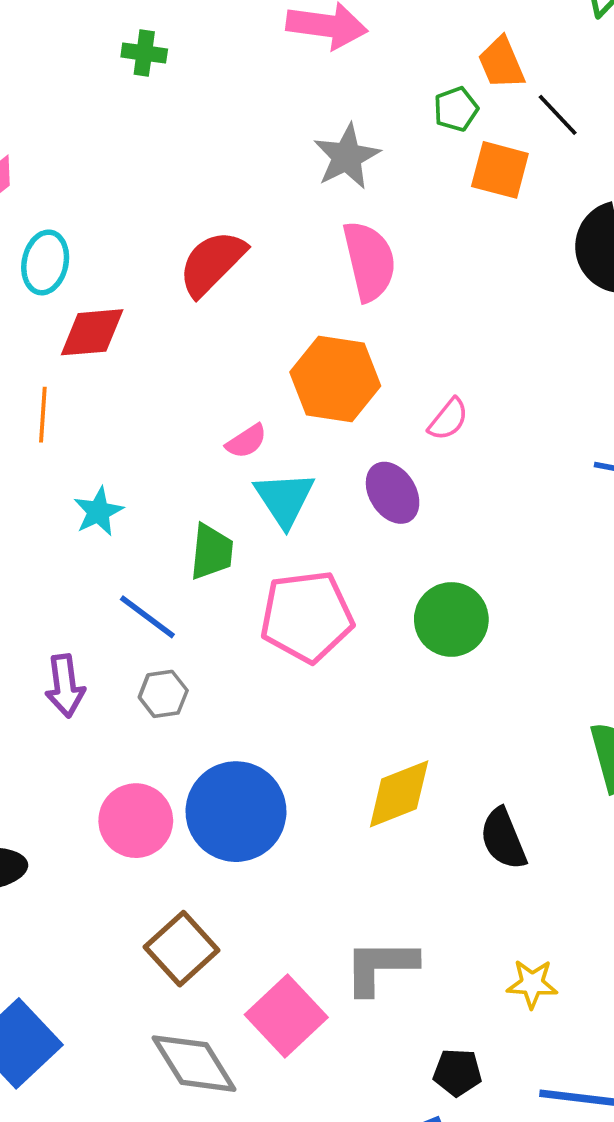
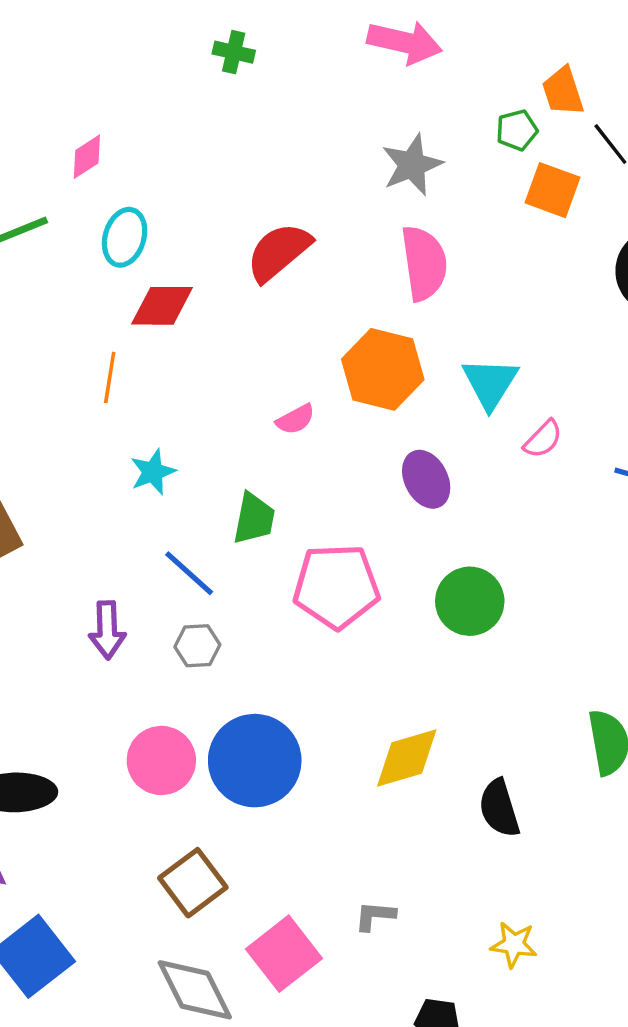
pink semicircle: (448, 419) -> (543, 439), moved
cyan triangle: (285, 499) -> (490, 383), moved
gray L-shape: (380, 966) -> (375, 916), size x0.6

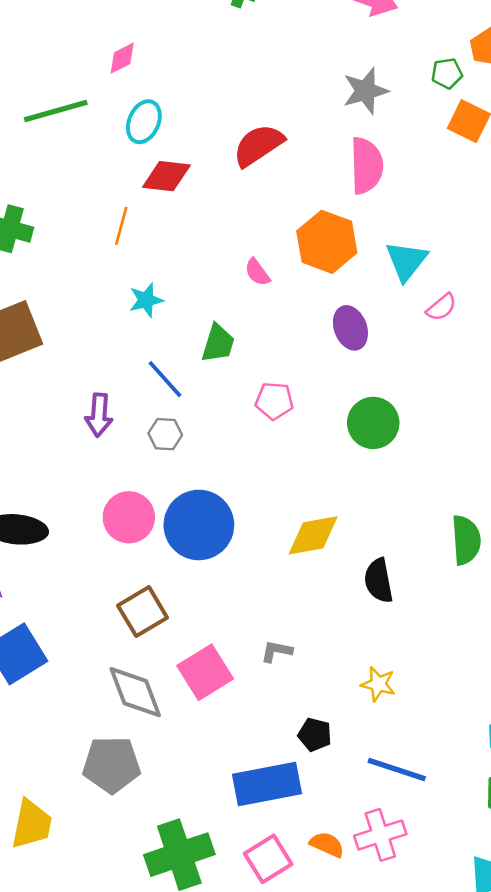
pink semicircle: (295, 419) -> (257, 272), turned 76
pink pentagon: (336, 586) -> (274, 401), size x0.6

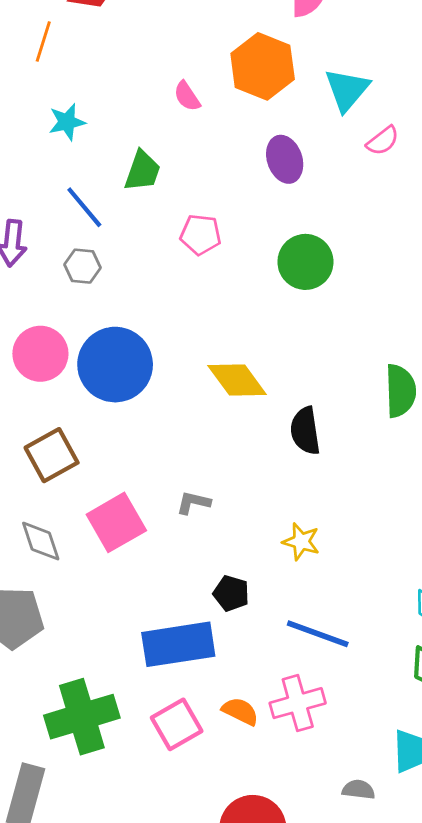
yellow diamond: (313, 535) -> (237, 380), turned 62
gray diamond: (135, 692) -> (41, 541), size x0.7

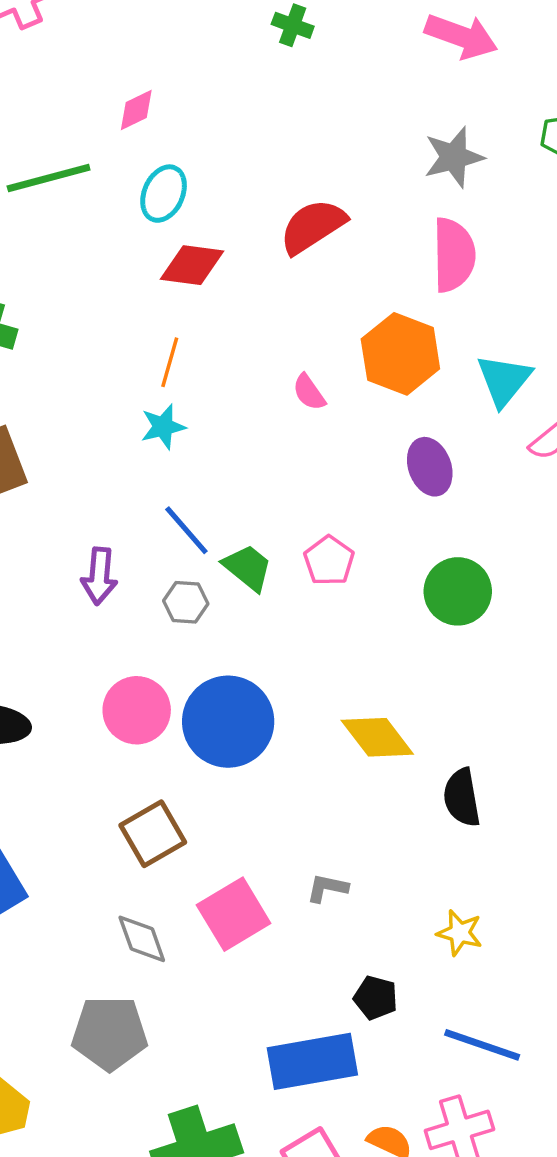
orange line: (43, 41) -> (170, 362), moved
green trapezoid: (142, 171) -> (248, 568), moved, turned -69
pink pentagon: (201, 235) -> (329, 561), turned 30

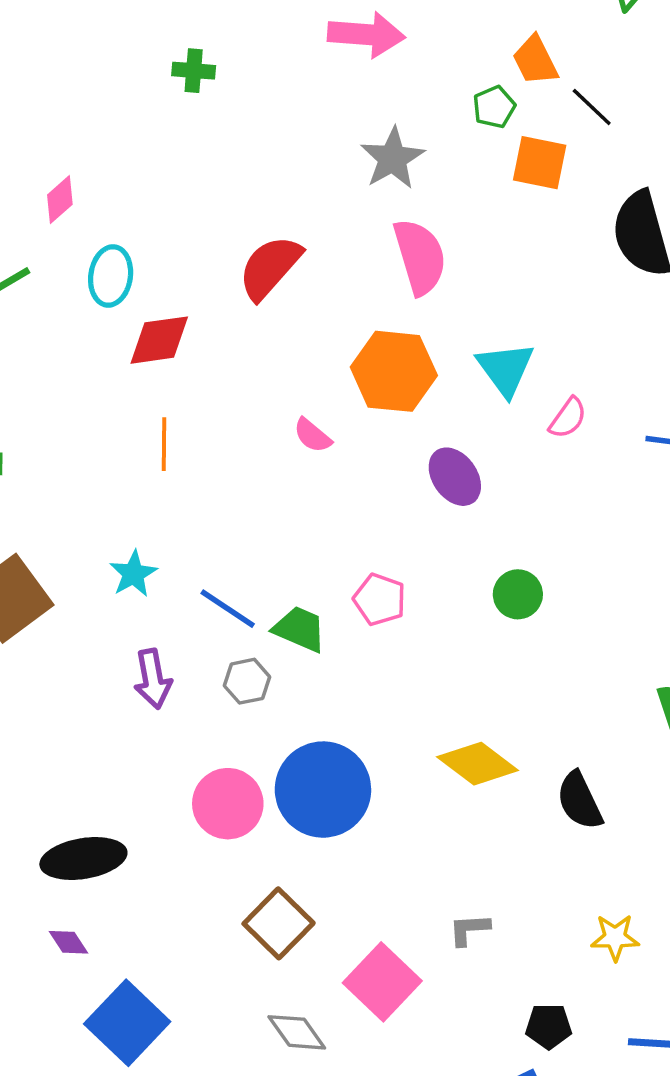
cyan star: (163, 427) -> (133, 574), moved
green circle: (458, 591) -> (518, 594), size x0.7

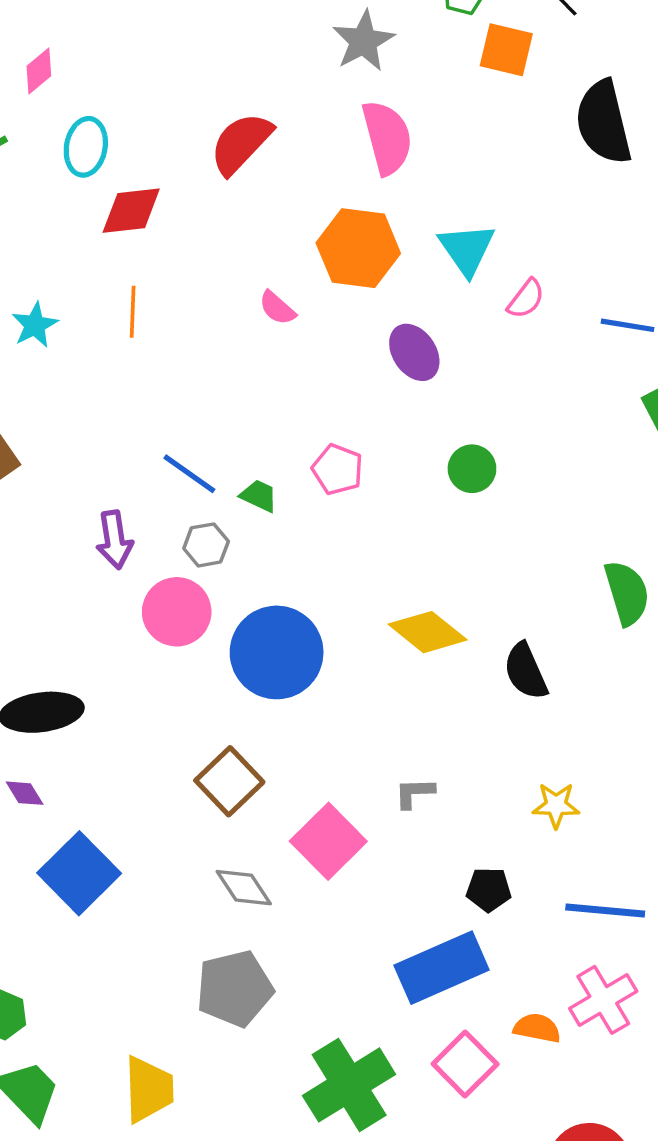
cyan star: (133, 574) -> (35, 325), moved
green trapezoid: (300, 629) -> (259, 496), size x0.7
pink circle: (228, 804) -> (177, 612), moved

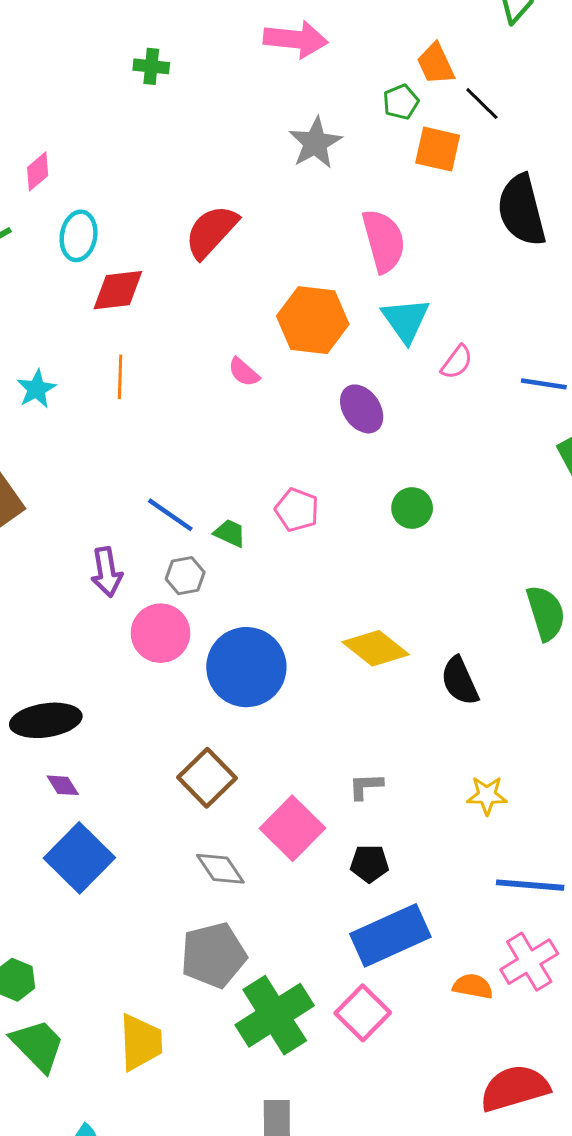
pink semicircle: (387, 138) -> (384, 241), moved
purple diamond: (25, 793) -> (63, 785), moved
black pentagon: (489, 890) -> (369, 863), moved
pink square: (465, 1064) -> (363, 1013), moved
green cross: (349, 1085) -> (275, 1015), moved

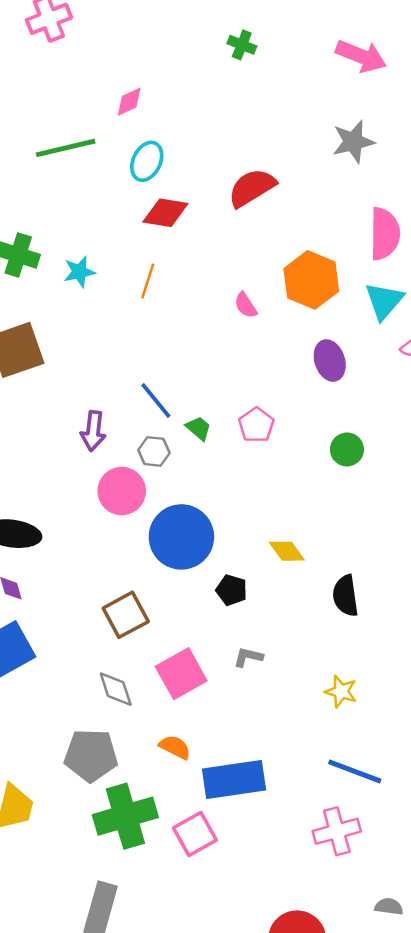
yellow diamond: (376, 648) -> (287, 551), size x0.7
black pentagon: (369, 863) -> (232, 590), moved
orange semicircle: (473, 986) -> (175, 747), moved

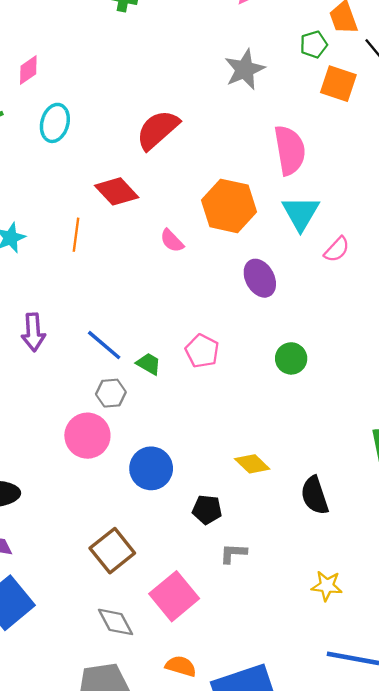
red diamond: (165, 213) -> (117, 191), moved, turned 48
purple arrow: (93, 431) -> (33, 332), moved
blue circle: (181, 537) -> (151, 468), size x0.7
gray L-shape: (248, 657) -> (233, 553), moved

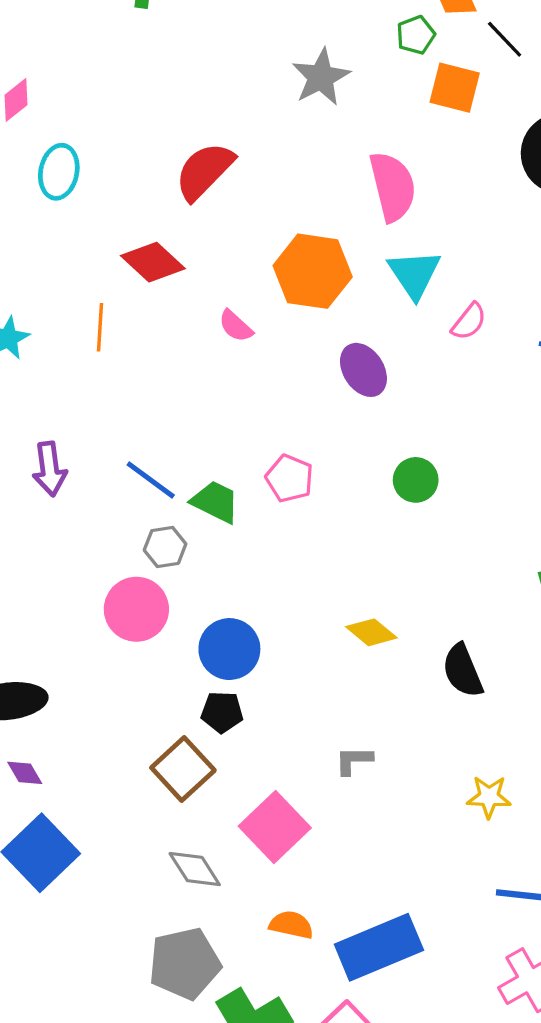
green trapezoid: (149, 364) -> (215, 502), size x1.4
black pentagon: (207, 510) -> (222, 712), moved

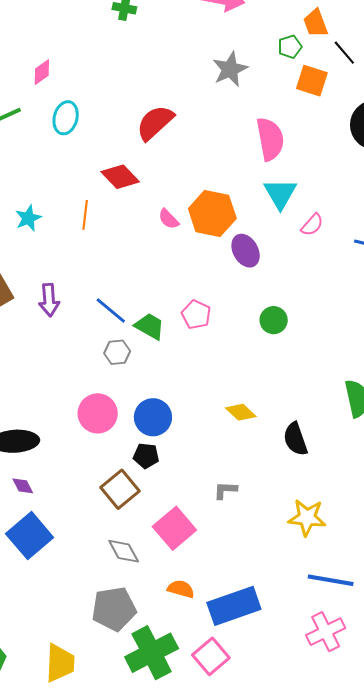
orange hexagon: (313, 271) -> (212, 213), moved
pink circle: (136, 609) -> (98, 413), moved
yellow star: (489, 797) -> (307, 518), size x1.4

